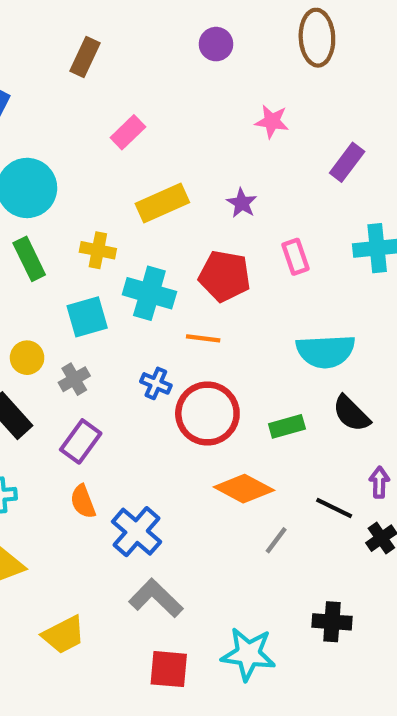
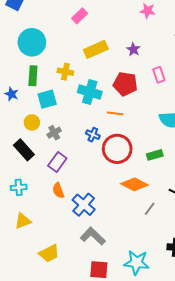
green rectangle: (29, 259) -> (33, 76), turned 30
cyan square: (87, 317) -> (47, 99), moved

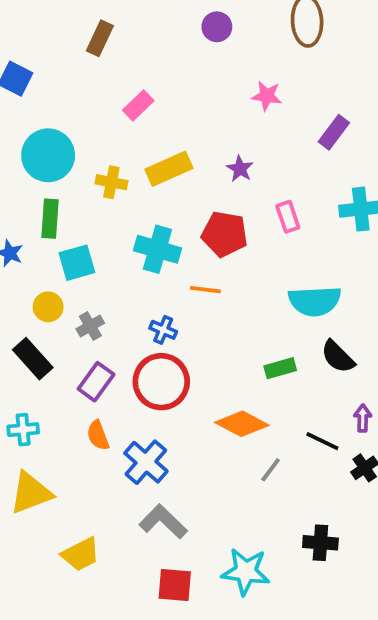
yellow cross: (65, 72) -> (111, 182), moved
red circle: (117, 149) -> (161, 382), moved
yellow triangle: (23, 221) -> (31, 493), size x1.4

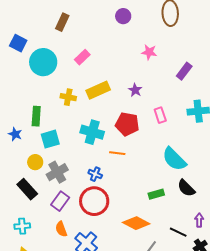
cyan circle: (48, 155) -> (43, 62), moved
cyan semicircle: (315, 301) -> (174, 159), turned 48
gray cross: (90, 326) -> (57, 172), size x1.5

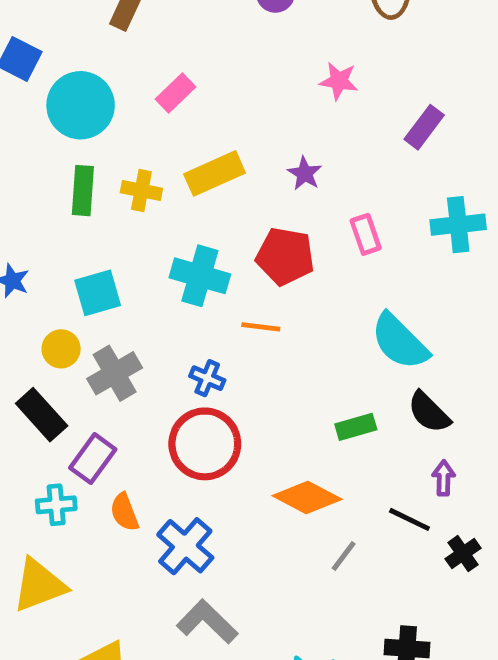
green rectangle: (36, 116) -> (83, 191), moved
purple rectangle: (60, 201) -> (93, 459), moved
purple arrow: (199, 220) -> (444, 478), moved
cyan cross: (22, 226) -> (56, 505), moved

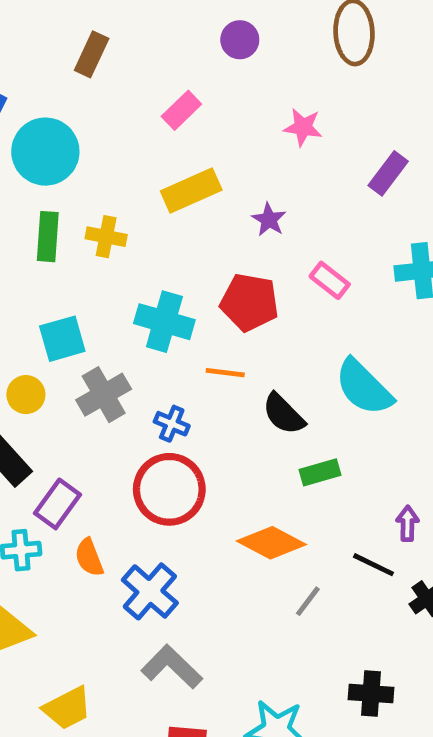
pink rectangle: (176, 93) -> (181, 110), moved
yellow rectangle: (215, 173) -> (191, 190), moved
pink rectangle: (366, 234) -> (330, 280), turned -33
gray cross: (115, 373) -> (104, 395), moved
black semicircle: (429, 412) -> (284, 414), moved

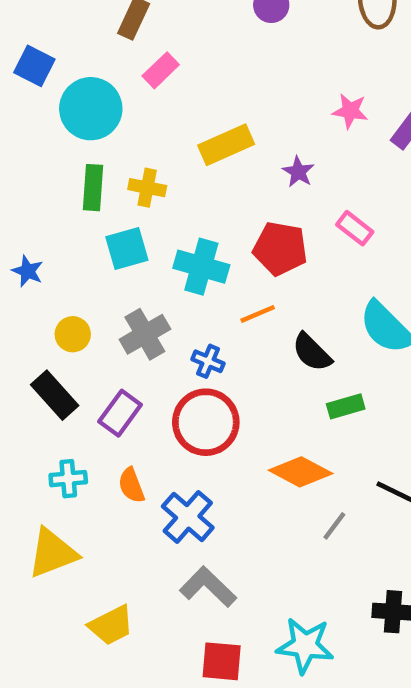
pink rectangle: (181, 110) -> (161, 70), moved
pink star: (303, 127) -> (350, 111), moved
cyan square: (62, 339) -> (127, 249), moved
orange line: (225, 373) -> (258, 314), turned -30
purple rectangle: (58, 504) -> (120, 413), moved

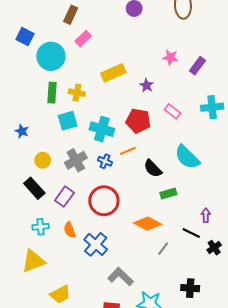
blue cross: (208, 361) -> (105, 161), moved
gray L-shape: (208, 587) -> (121, 277), moved

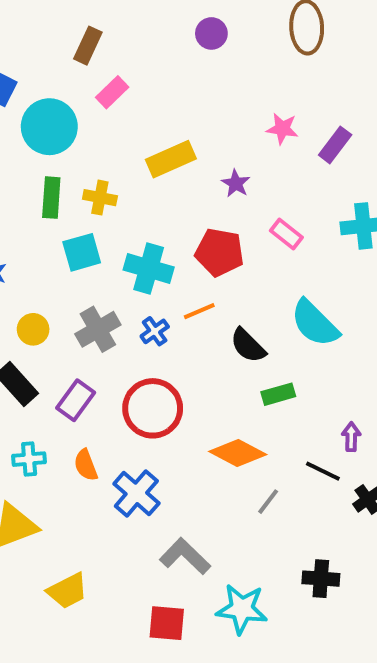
blue cross: (105, 161) -> (155, 331), turned 32

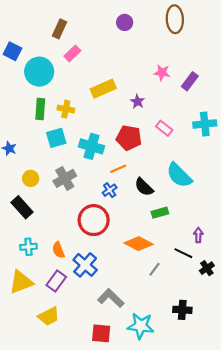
blue cross: (155, 331) -> (110, 190), moved
purple rectangle: (76, 400) -> (56, 281), moved

